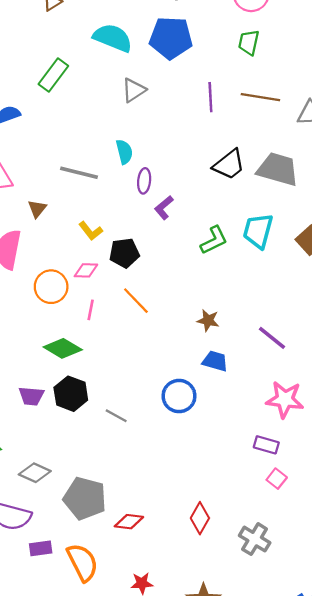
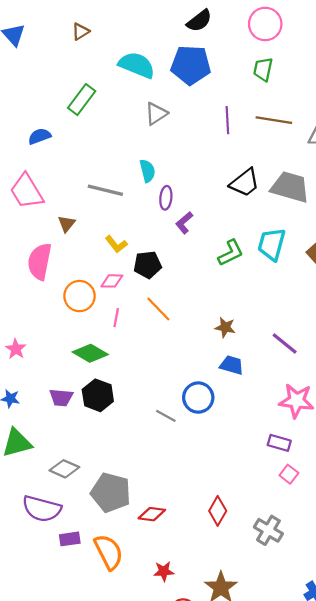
gray line: (116, 416) -> (166, 416), moved

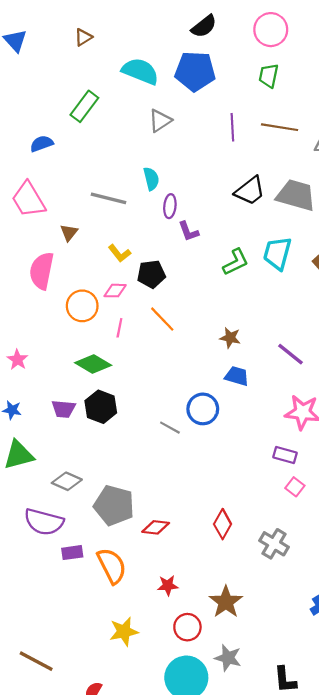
purple L-shape: (184, 223) -> (189, 231), turned -70

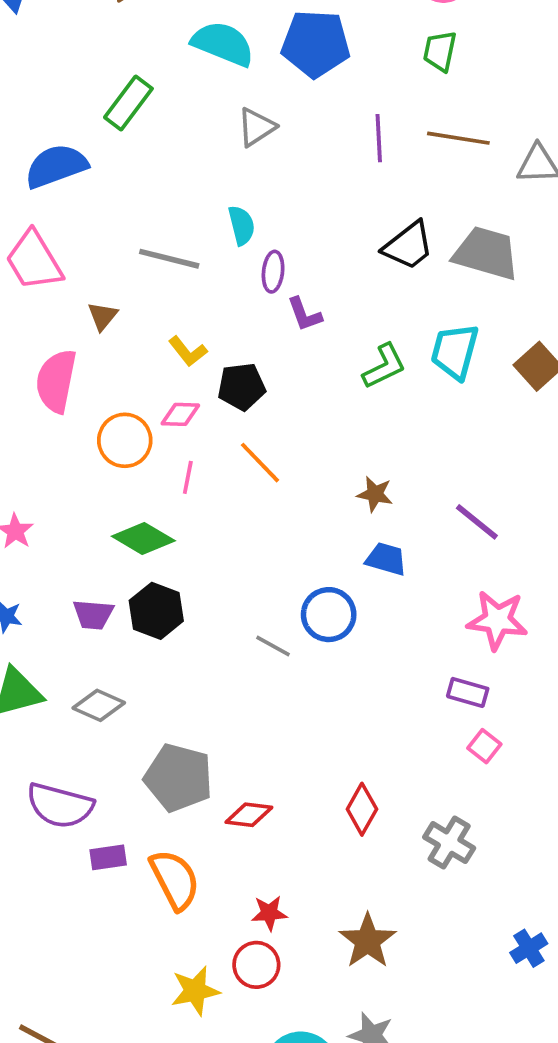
blue semicircle: (42, 144) -> (56, 166), size x1.6
gray diamond: (67, 481) -> (99, 705), moved
red circle: (187, 627) -> (256, 965), moved

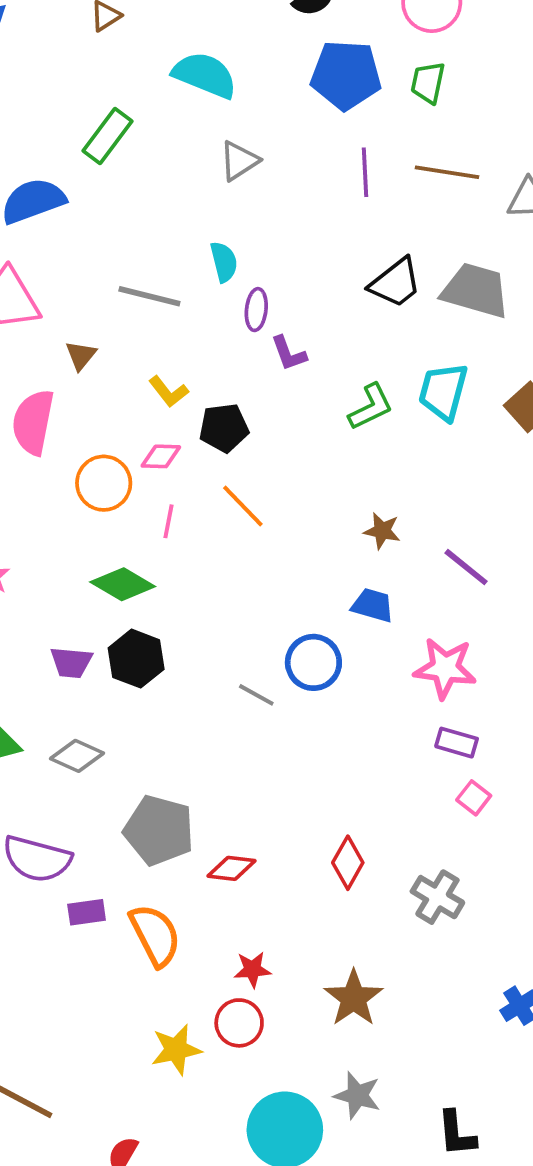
blue pentagon: (316, 44) -> (346, 75), moved
brown star: (375, 494) -> (382, 531), moved
pink star: (497, 620) -> (445, 668), moved

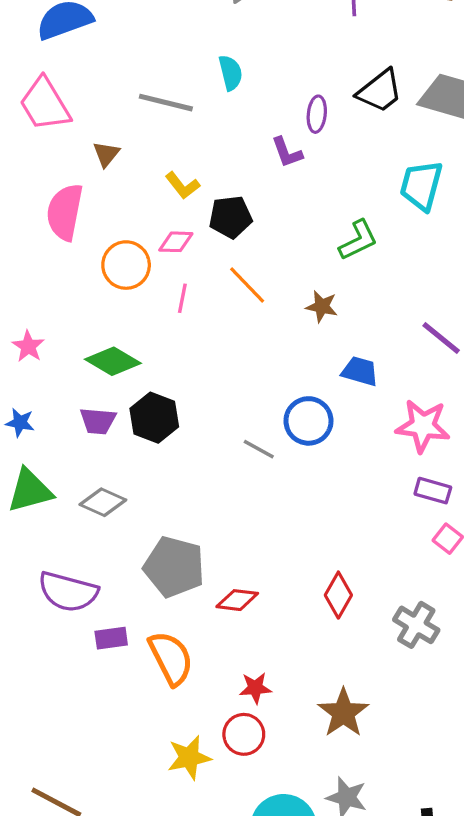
purple ellipse: (256, 310) -> (317, 114), moved
green L-shape: (371, 407) -> (358, 240), moved
brown star: (382, 531) -> (322, 307), moved
green diamond: (123, 584) -> (113, 361), moved

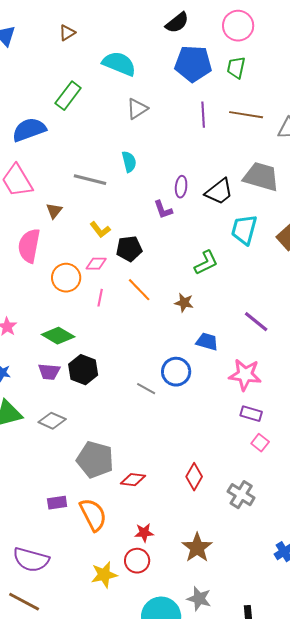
black trapezoid: (380, 91) -> (219, 192), moved
purple semicircle: (68, 592) -> (31, 560), moved

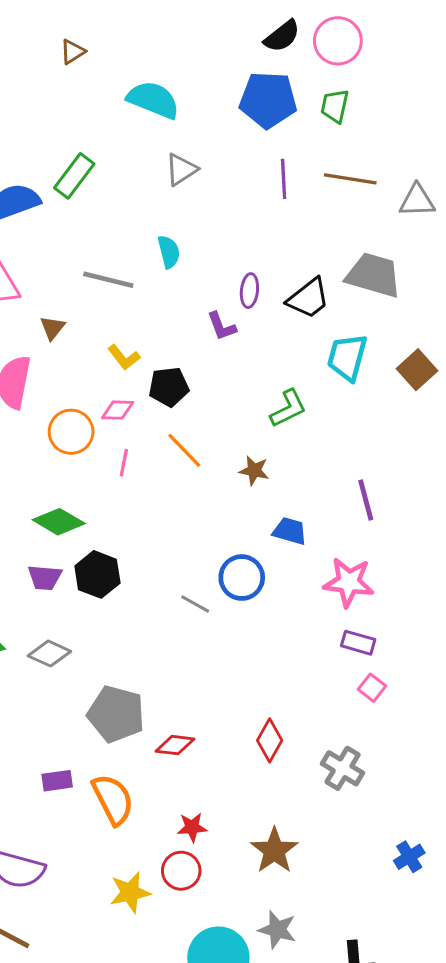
black semicircle: (177, 23) -> (282, 36), moved
green rectangle: (68, 96) -> (74, 176), moved
purple line: (256, 322) -> (366, 500), turned 36

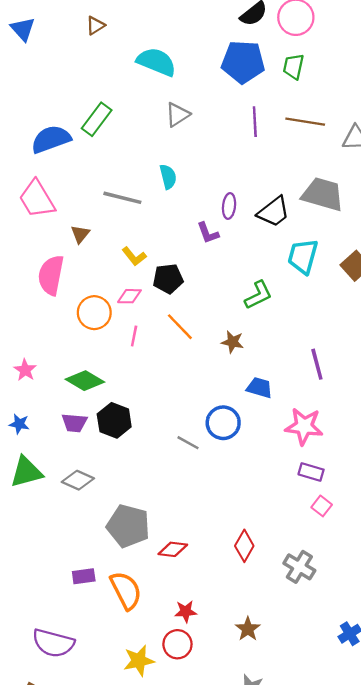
brown star: (274, 851) -> (248, 629), size x0.7

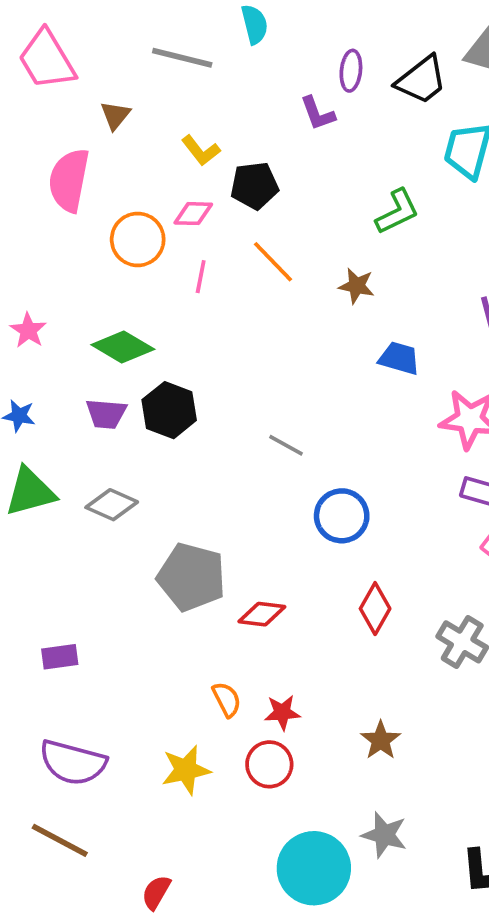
blue circle: (223, 423) -> (342, 516), moved
purple rectangle: (84, 576) -> (60, 657), moved
orange semicircle: (126, 590) -> (227, 699), moved, size x0.6
yellow star: (139, 661) -> (186, 770), moved

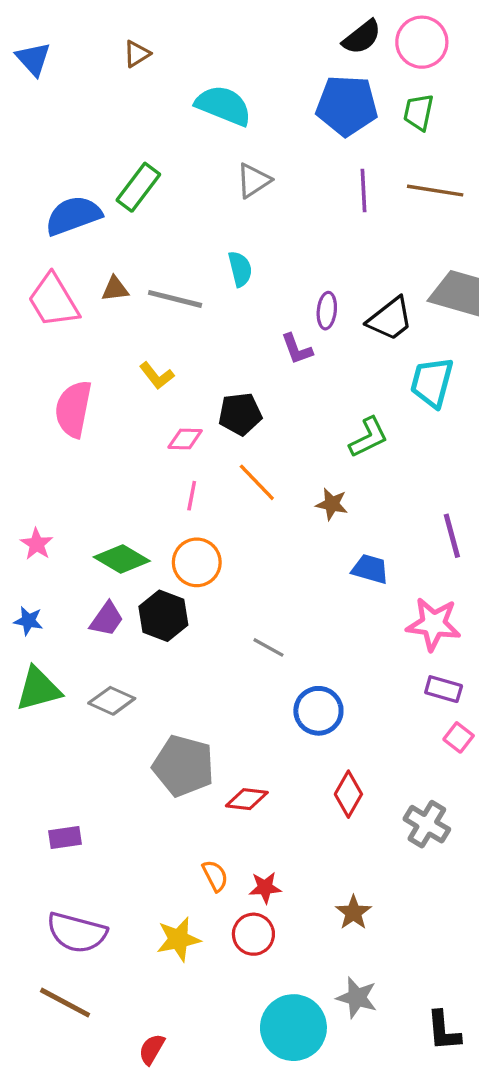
brown triangle: (115, 115) -> (115, 289), moved, turned 44
yellow L-shape: (201, 150) -> (157, 376), moved
orange circle: (138, 239) -> (197, 562), moved
purple trapezoid: (106, 414) -> (107, 619), turned -60

